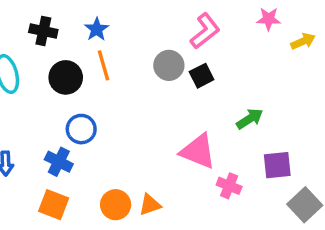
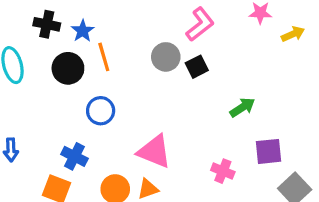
blue star: (97, 29) -> (83, 31), moved
blue circle: (81, 129) -> (101, 111), moved
pink triangle: (198, 151) -> (154, 151), moved
blue cross: (59, 162) -> (74, 156), moved

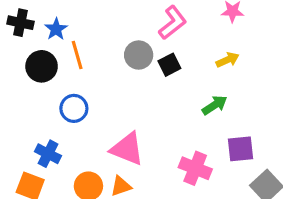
yellow arrow: (293, 34) -> (228, 60), moved
pink cross: (223, 171) -> (195, 168), size x1.4

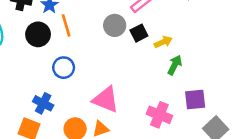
yellow arrow: (228, 60) -> (163, 42), moved
green arrow: (215, 105) -> (175, 65), turned -30

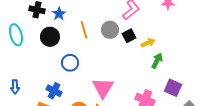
orange line: (66, 25) -> (84, 30), moved
pink triangle: (106, 100) -> (103, 88), turned 40
purple square: (195, 100) -> (173, 88), turned 30

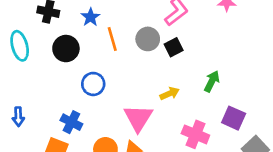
blue star: (59, 14) -> (90, 17), moved
yellow arrow: (148, 43) -> (170, 94), moved

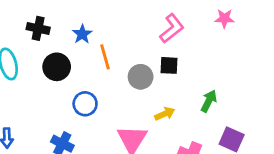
gray circle: (148, 39) -> (141, 77), moved
black square: (174, 47) -> (169, 65), turned 30

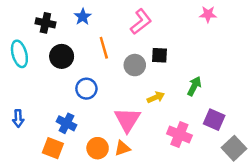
pink L-shape: (172, 28) -> (141, 22), moved
blue star: (82, 34) -> (83, 17), moved

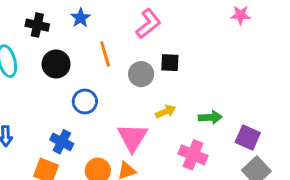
pink star: (208, 14) -> (241, 15), moved
green arrow: (194, 86) -> (210, 117), moved, turned 60
purple square: (214, 120) -> (248, 138), moved

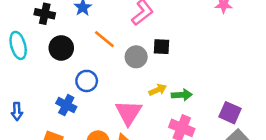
orange line: (105, 54) -> (104, 39), turned -35
green arrow: (210, 117) -> (182, 95), moved
blue cross: (62, 142) -> (66, 105), moved

